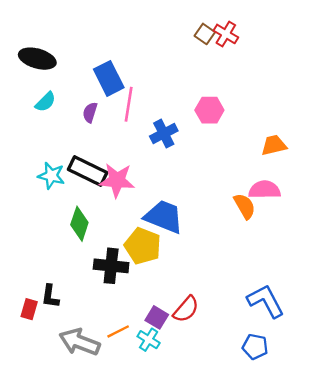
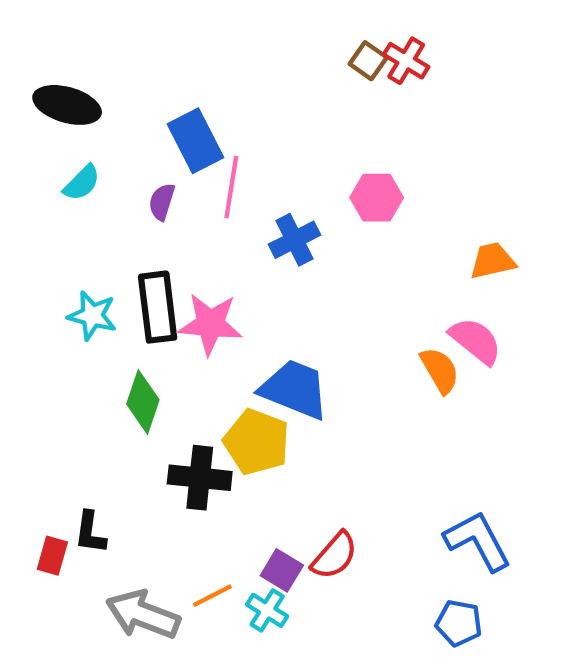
black rectangle: (88, 171) -> (158, 307), turned 57
pink semicircle: (264, 190) -> (476, 341), turned 40

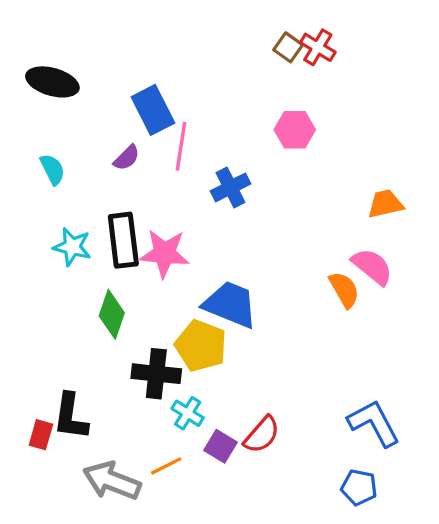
cyan semicircle: (82, 183) -> (52, 169), moved, turned -72
pink hexagon: (377, 198) -> (295, 130), moved
purple semicircle: (162, 202) -> (127, 158), turned -152
black L-shape: (90, 532) -> (71, 417), size x1.4
cyan cross: (267, 610) -> (188, 413), moved

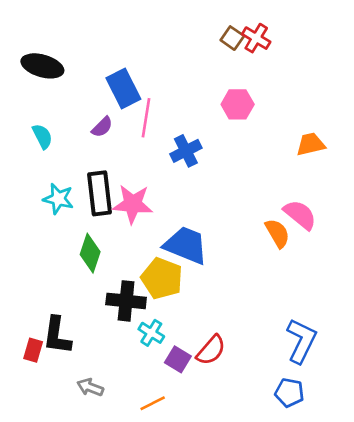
orange trapezoid: (385, 204) -> (311, 144), moved
blue L-shape: (374, 423) -> (301, 341), turned 54
orange line: (166, 466) -> (153, 403), moved
gray arrow: (112, 481) -> (90, 387), size x0.6

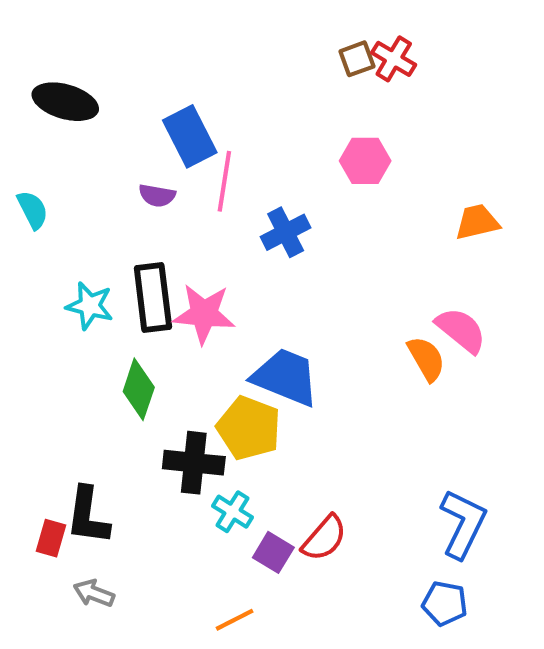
brown square: (232, 38) -> (357, 59), turned 35
purple semicircle: (102, 127) -> (157, 196), turned 55
cyan semicircle: (42, 136) -> (33, 210), moved
gray arrow: (90, 387) -> (94, 593), moved

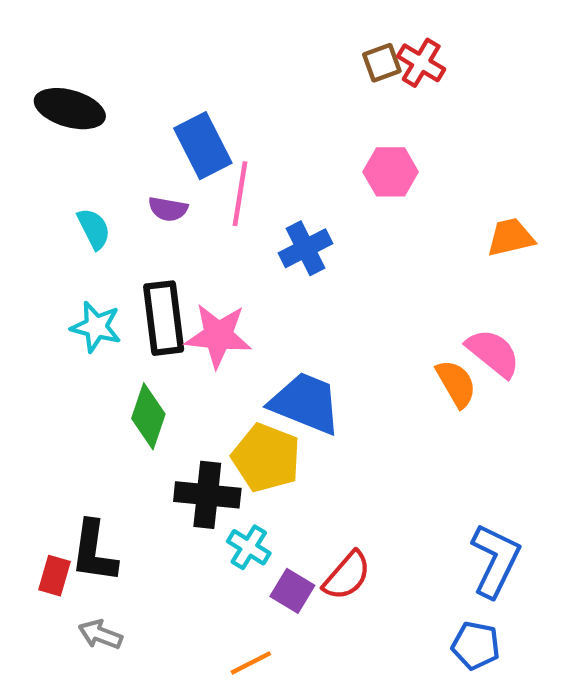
cyan semicircle: (33, 210) -> (94, 229), moved

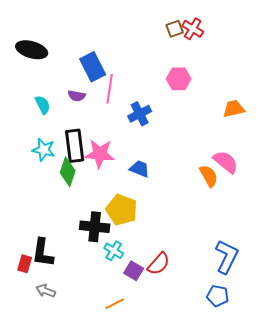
blue trapezoid: (305, 403) -> (140, 169), moved, size x0.6
green diamond: (148, 416) -> (68, 172), moved

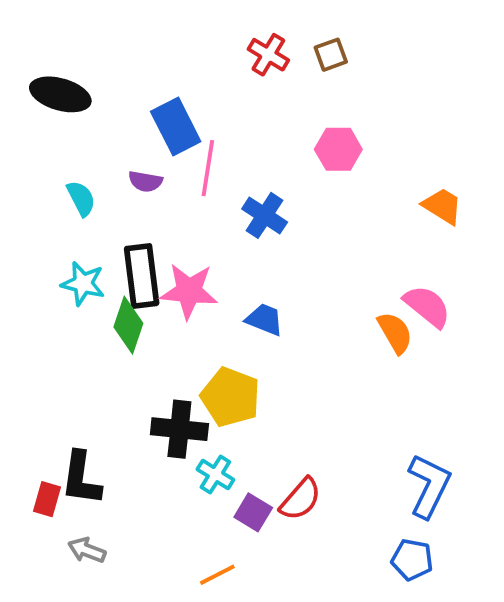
red cross: (193, 29) -> (268, 55), moved
orange trapezoid: (234, 109) -> (442, 206), turned 45
blue cross: (140, 114) -> (265, 215), turned -30

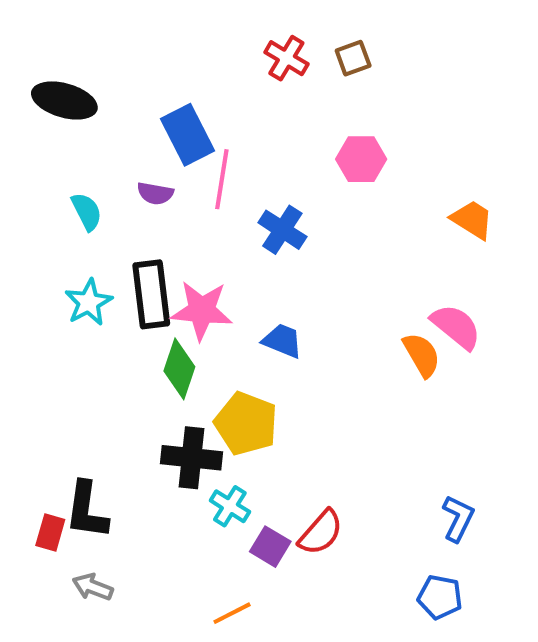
cyan star: (83, 284) -> (89, 302), turned 30
green diamond: (128, 325) -> (179, 369), moved
blue L-shape: (429, 486) -> (458, 518), size x0.7

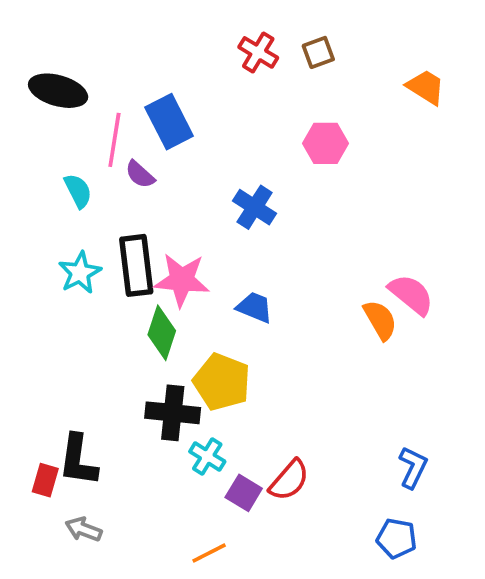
pink line: (222, 179) -> (114, 140), moved
purple semicircle: (155, 193) -> (140, 174), turned 32
orange trapezoid: (472, 220) -> (426, 87), moved

